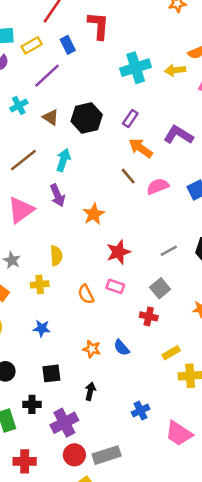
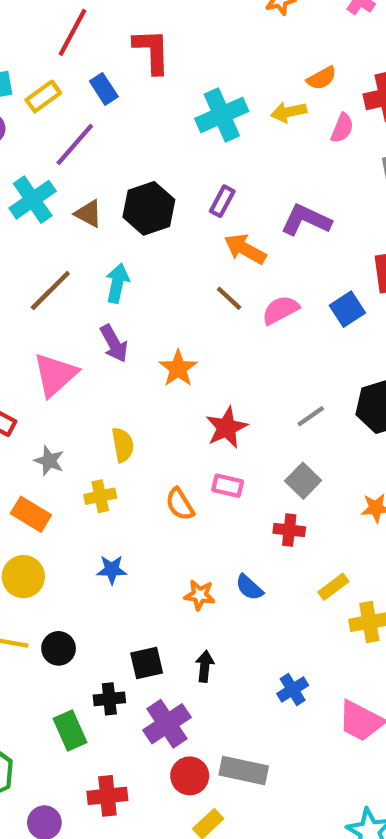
cyan cross: (19, 105) -> (33, 200), size x1.5
black square: (51, 373) -> (147, 663), moved
gray rectangle: (107, 455) -> (244, 770), turned 36

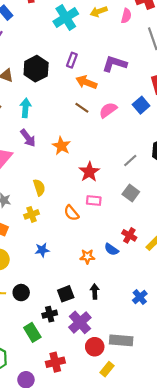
red cross: (289, 530) -> (129, 235), moved, turned 32

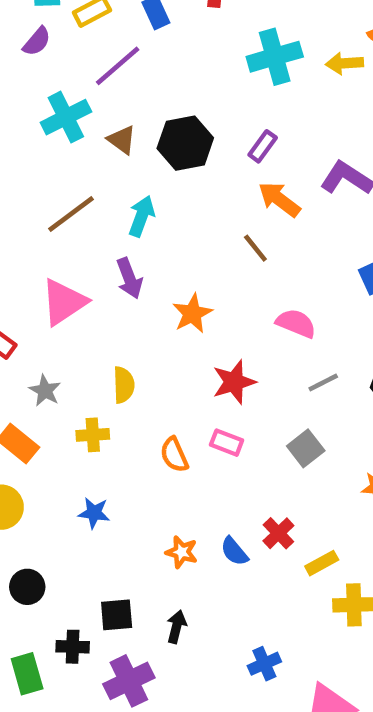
pink semicircle: (108, 110) -> (296, 323), moved, turned 42

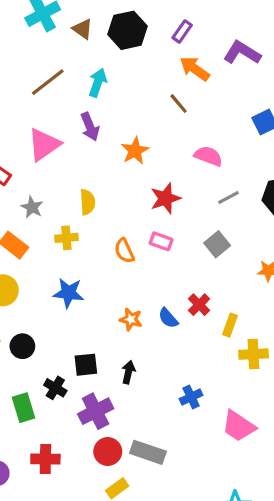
blue star: (94, 513) -> (68, 293), size x1.4
yellow rectangle: (322, 563) -> (230, 325), turned -40
black cross: (73, 647) -> (55, 388), turned 30

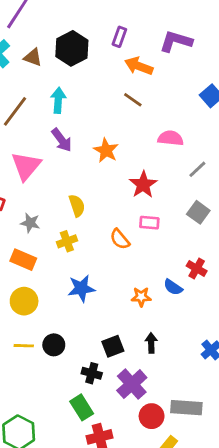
green rectangle: (24, 408) -> (82, 407), moved

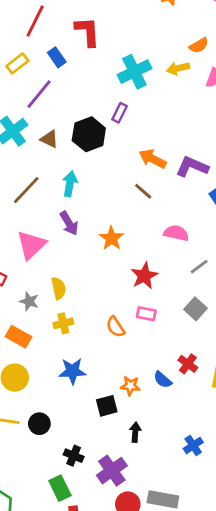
purple rectangle: (119, 37) -> (120, 113), moved
purple L-shape: (176, 41) -> (192, 167), moved
yellow semicircle: (77, 206) -> (59, 288), moved
black square: (113, 346) -> (107, 406), moved

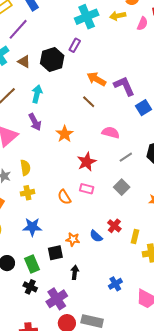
purple L-shape: (192, 167) -> (124, 86), turned 40
green rectangle: (60, 488) -> (32, 264), moved

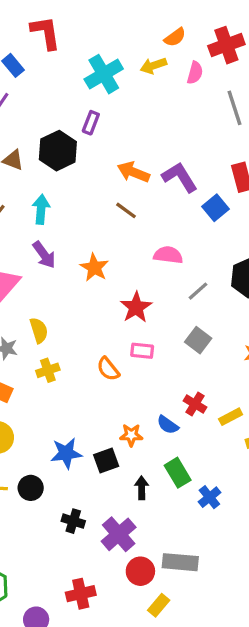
blue star: (32, 227) -> (66, 453), moved
yellow rectangle: (135, 236) -> (231, 417), turned 56
green rectangle: (32, 264) -> (178, 473), moved

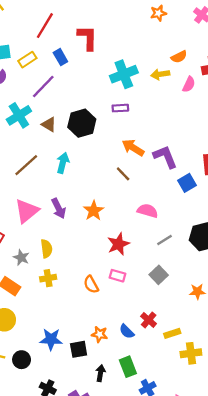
purple rectangle: (91, 123) -> (120, 108), moved, turned 56
purple arrow: (44, 255) -> (59, 208), moved

